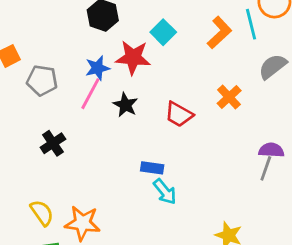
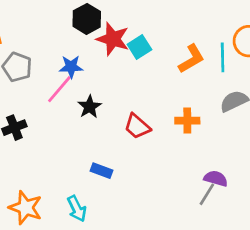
red star: (133, 58) -> (113, 39), moved
orange cross: (229, 97) -> (187, 121), turned 30
cyan arrow: (165, 192) -> (77, 209), moved

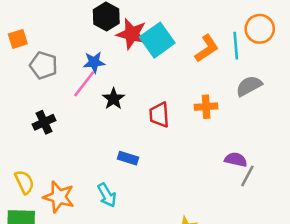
cyan square: (139, 47) -> (157, 40), size x1.5
red trapezoid: (137, 126) -> (159, 115), turned 48
gray line: (207, 194) -> (247, 176), moved

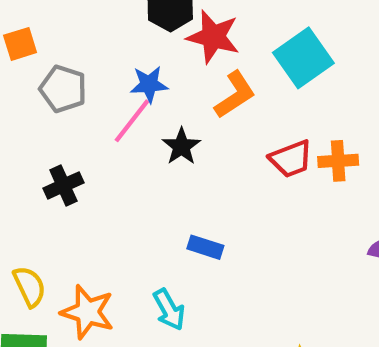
cyan square: (157, 40) -> (303, 58), moved
orange L-shape: (207, 48) -> (235, 95), moved
red trapezoid: (159, 115) -> (291, 159), moved, turned -108

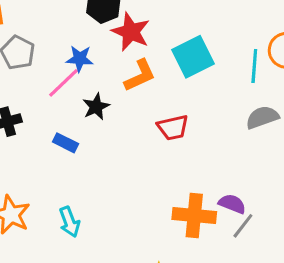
orange cross: (338, 161) -> (194, 215), moved, size x1.5
blue rectangle: (205, 247) -> (66, 143), moved

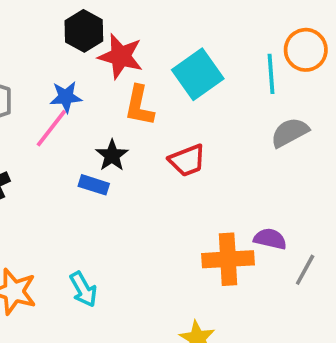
orange L-shape: (140, 76) -> (139, 106), turned 135
black star: (96, 107) -> (112, 155), moved
blue rectangle: (66, 143) -> (94, 185), moved
gray line: (243, 226) -> (305, 270), moved

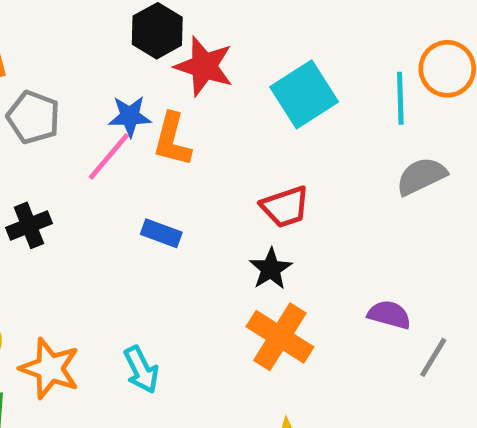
orange L-shape: (139, 106) -> (172, 140), moved
black star: (112, 155) -> (271, 269), moved
orange cross: (228, 259) -> (280, 337), moved, turned 33

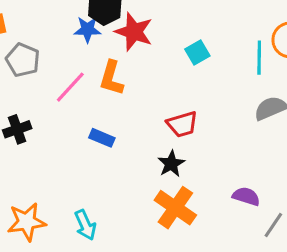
cyan square: (304, 94) -> (197, 52), size x0.6
blue star: (130, 116) -> (87, 29), moved
orange star: (50, 368) -> (27, 222), turned -30

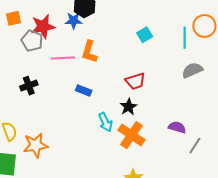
red star: (134, 32) -> (43, 26), moved, turned -30
pink line: (70, 87) -> (63, 58), turned 45
cyan arrow: (85, 225) -> (105, 122), moved

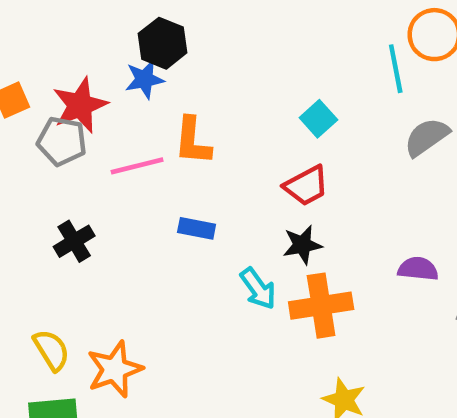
cyan square: (145, 35) -> (318, 119), moved
black star: (129, 107) -> (302, 245), turned 30
orange cross: (131, 135) -> (321, 306), turned -32

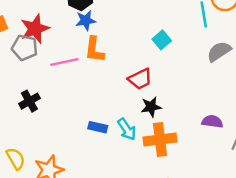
blue star: (144, 79) -> (86, 20), moved
red trapezoid: (306, 186) -> (140, 79), moved
blue rectangle: (197, 228) -> (98, 127), moved

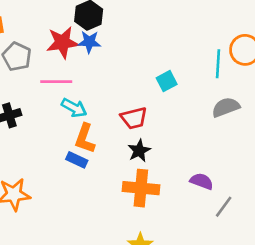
red star: (35, 29) -> (63, 42), moved
orange L-shape: (94, 50) -> (85, 138), moved
black star: (151, 107) -> (139, 151), turned -30
cyan arrow: (127, 129) -> (74, 108), moved, turned -40

